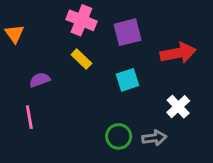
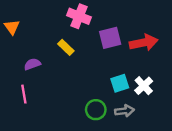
pink cross: (81, 20) -> (79, 16), moved
purple square: (128, 32) -> (110, 38), moved
cyan square: (128, 80) -> (120, 83), moved

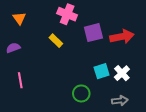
orange triangle: (12, 27) -> (19, 18), moved
purple semicircle: (32, 64) -> (13, 48), moved
gray arrow: (125, 111) -> (120, 101), moved

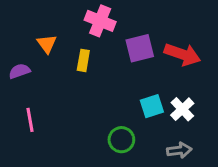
orange triangle: (19, 18) -> (47, 44), moved
red arrow: (122, 37) -> (182, 54), turned 30
yellow rectangle: (56, 41) -> (83, 60), turned 56

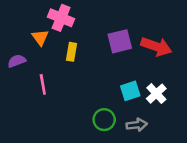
pink cross: (100, 21) -> (61, 18), moved
pink line: (30, 120) -> (43, 84), moved
gray arrow: (179, 150) -> (137, 125), moved

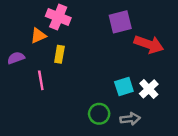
orange triangle: (40, 37) -> (38, 36), turned 42
purple square: (120, 41) -> (120, 22), moved
yellow rectangle: (72, 52) -> (59, 54), moved

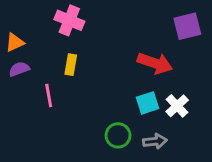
purple square: (120, 22) -> (187, 26), moved
orange triangle: (38, 36) -> (15, 42), moved
red arrow: (149, 44) -> (155, 63), moved

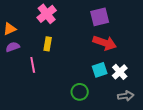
pink cross: (69, 20) -> (47, 14), turned 30
purple square: (187, 26) -> (100, 17), moved
gray arrow: (155, 141) -> (126, 96), moved

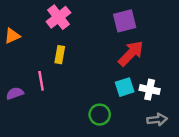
red arrow: (105, 43) -> (131, 53), turned -65
purple semicircle: (13, 47) -> (15, 93), moved
white cross: (120, 72) -> (150, 90), turned -35

